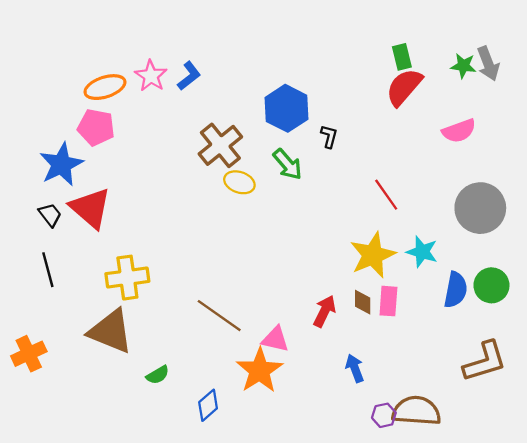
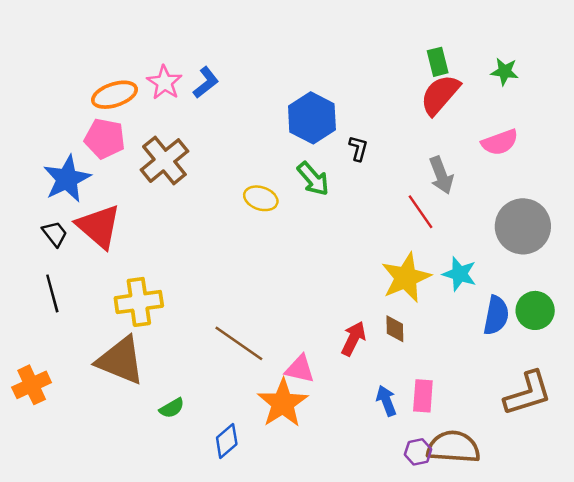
gray arrow: (488, 64) -> (441, 175), moved
brown cross: (220, 145) -> (164, 161), moved
pink rectangle: (388, 301) -> (423, 396), moved

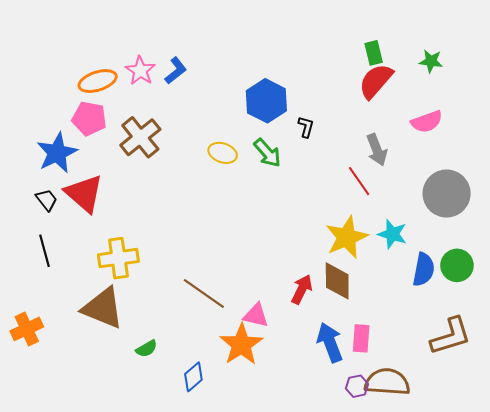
yellow ellipse: (261, 198) -> (223, 153), moved
brown diamond: (395, 329) -> (337, 281), size x1.6
blue arrow: (386, 401) -> (330, 342), size x1.5

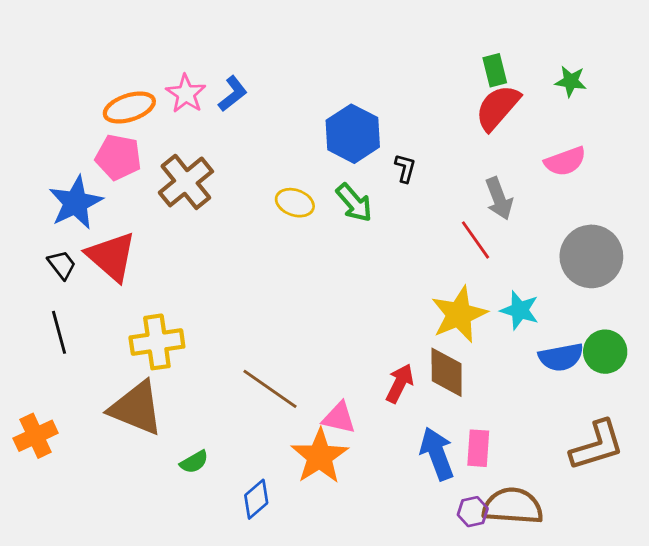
blue semicircle: (424, 270) -> (561, 357), turned 68

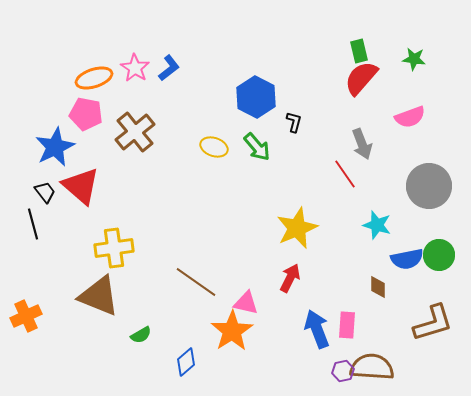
yellow star: (459, 314) -> (297, 228), moved
black line: (59, 332) -> (33, 224), moved
brown diamond: (447, 372) -> (378, 287), moved, size x0.6

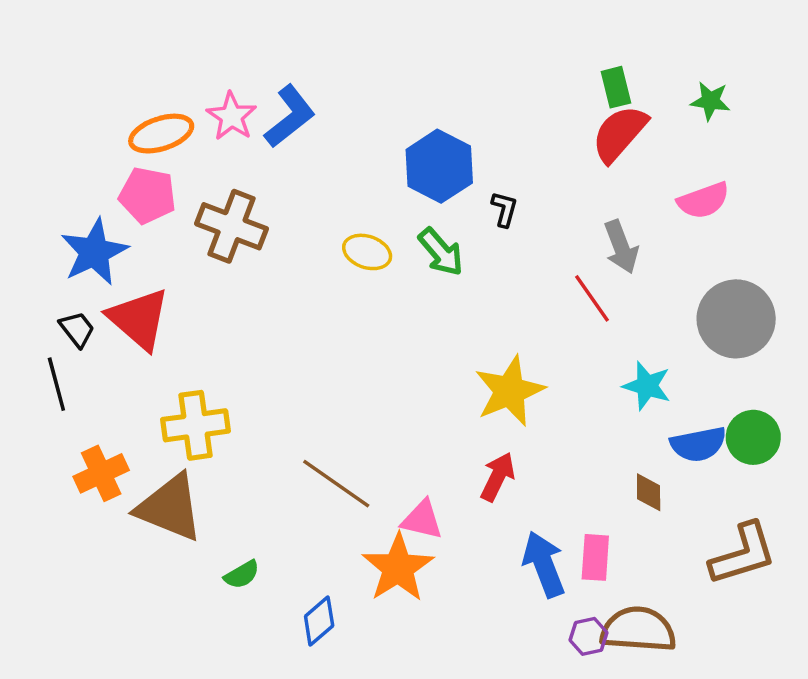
blue L-shape: (169, 68) -> (290, 116), size x1.4
brown cross: (135, 132) -> (232, 226), turned -30
orange cross: (26, 316) -> (101, 473), moved

